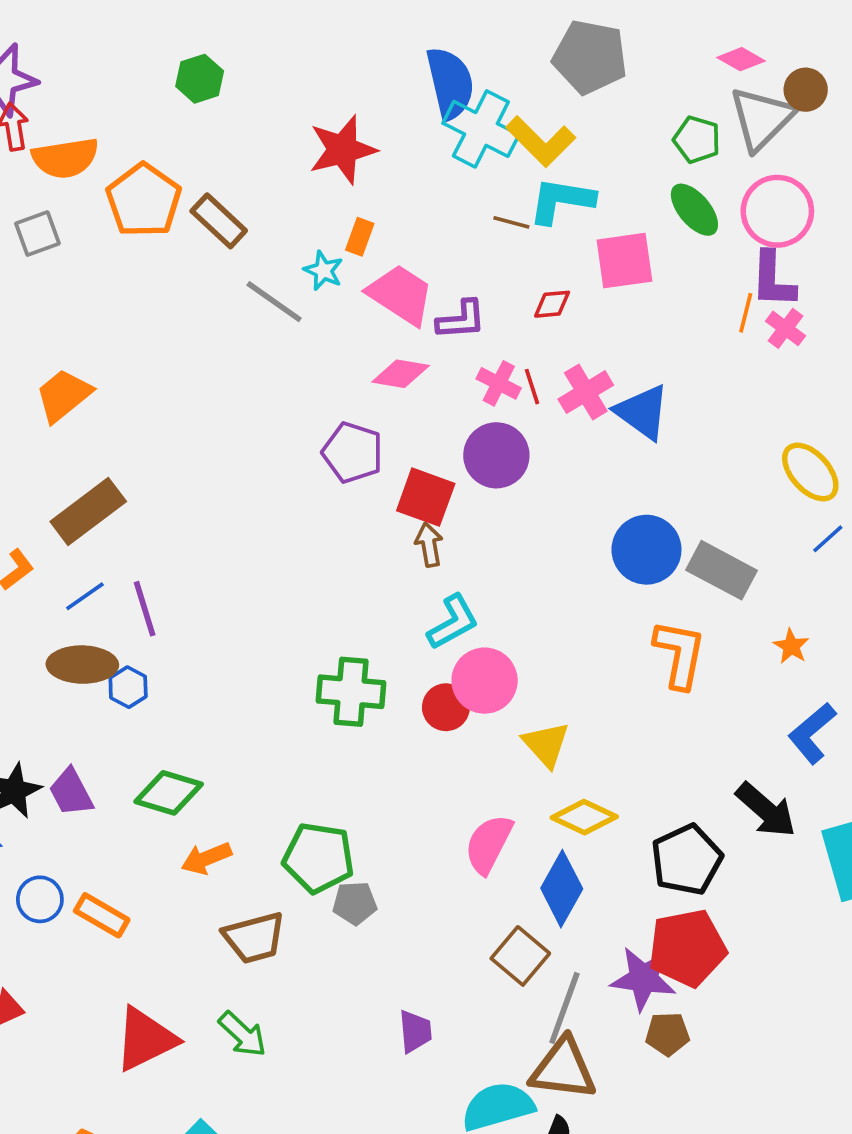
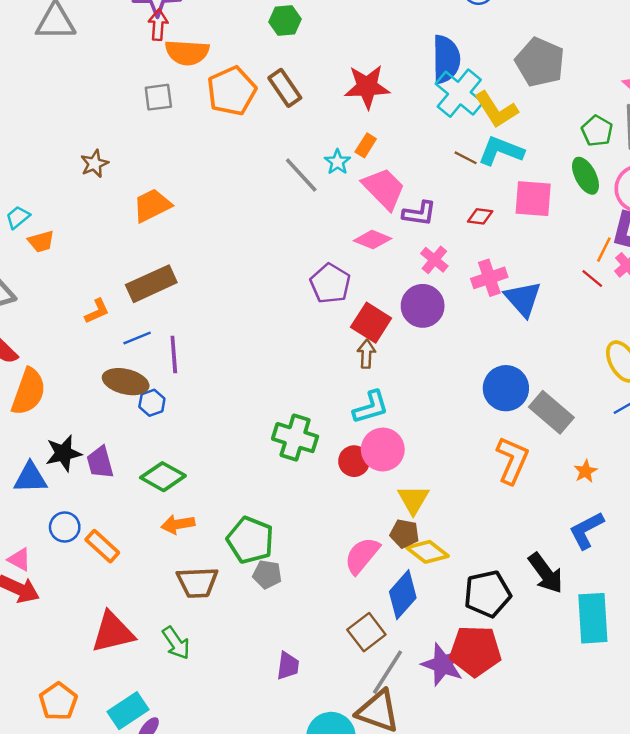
brown rectangle: (219, 221) -> (285, 88), moved
red line: (532, 387) -> (592, 279), moved, turned -45
brown pentagon: (667, 1034) -> (405, 534), moved

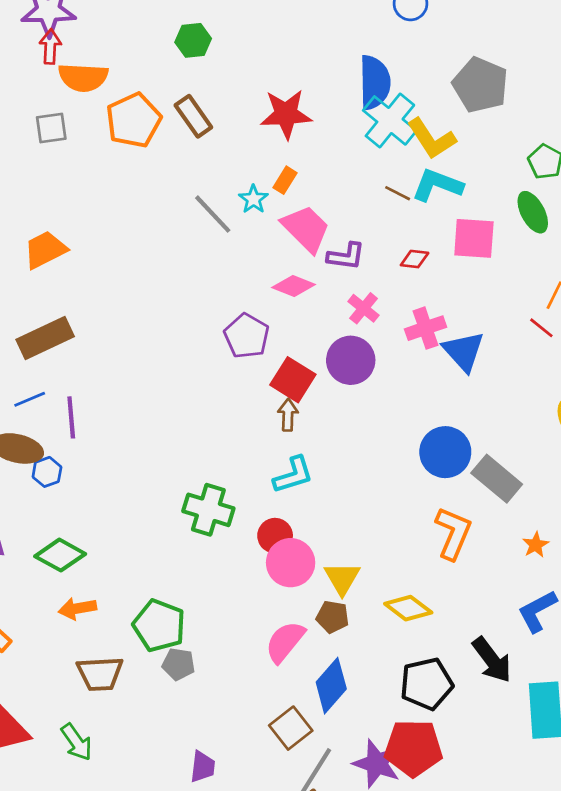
pink circle: (383, 449) -> (291, 563), moved
yellow diamond: (428, 552) -> (408, 608), moved

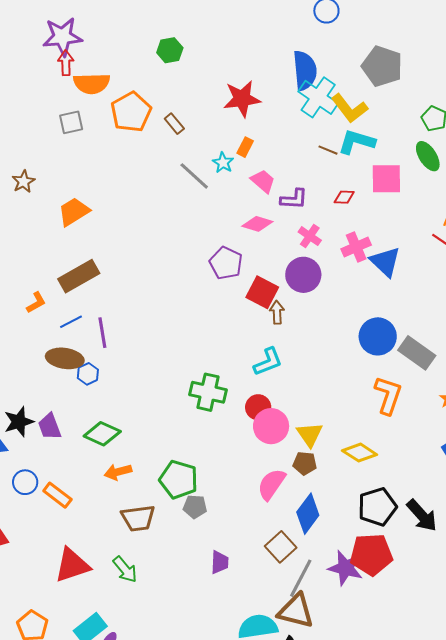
brown rectangle: (193, 116) -> (174, 124), moved, size x0.7
pink trapezoid: (306, 229) -> (263, 181), size x0.7
brown arrow: (288, 415) -> (277, 312), moved
black arrow: (492, 660) -> (422, 515), moved
purple trapezoid: (203, 767) -> (220, 562), moved

